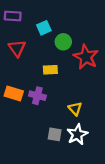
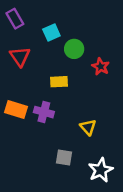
purple rectangle: (13, 16) -> (15, 19), turned 56
red star: (86, 57) -> (101, 67), size x0.6
white star: (77, 134) -> (101, 170), moved

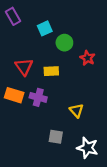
red triangle: (20, 56) -> (24, 67), moved
white star: (101, 170) -> (87, 148), turned -30

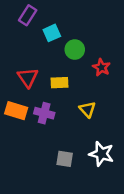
purple rectangle: (13, 16) -> (28, 15), moved, turned 63
yellow triangle: (76, 111) -> (87, 109), moved
white star: (87, 148) -> (101, 154), moved

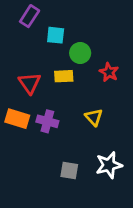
cyan square: (52, 33) -> (56, 35), turned 30
yellow rectangle: (59, 83) -> (64, 76), moved
white star: (101, 154) -> (109, 165), turned -30

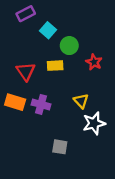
purple rectangle: (30, 16) -> (26, 14), turned 30
cyan square: (56, 35) -> (48, 30), turned 35
white star: (109, 165) -> (94, 123), moved

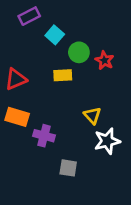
red star: (94, 62) -> (104, 60), moved
red triangle: (26, 71) -> (16, 79), moved, turned 42
purple cross: (41, 104) -> (44, 136), moved

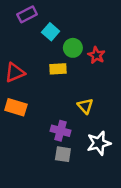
purple cross: (44, 136) -> (60, 131), moved
white star: (107, 141) -> (99, 143), moved

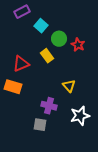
yellow rectangle: (58, 69) -> (47, 56), turned 56
red triangle: (15, 73) -> (21, 64), moved
gray square: (63, 154) -> (40, 125), moved

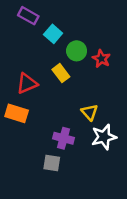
purple rectangle: (22, 12) -> (28, 16), turned 56
white star: (80, 116) -> (104, 137), moved

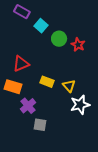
yellow rectangle: (61, 73) -> (47, 82), moved, turned -32
purple cross: (64, 138) -> (28, 106), moved, turned 35

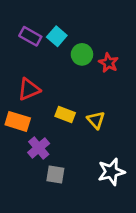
purple rectangle: (22, 12) -> (30, 36), moved
white star: (80, 105) -> (111, 172), moved

